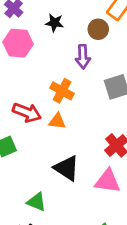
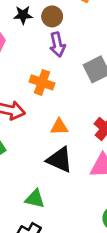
brown circle: (98, 29) -> (52, 16), moved
orange triangle: (57, 121) -> (59, 127), moved

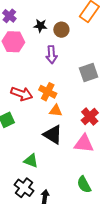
purple arrow: (57, 45) -> (52, 55), moved
orange cross: (42, 82) -> (48, 92), moved

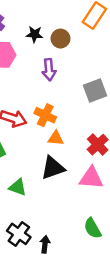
black triangle: (53, 135) -> (53, 168), turned -50
green triangle: (31, 161) -> (18, 187), moved

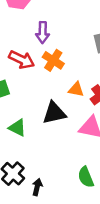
purple arrow: (49, 70) -> (43, 32), moved
orange triangle: (56, 138) -> (76, 89), moved

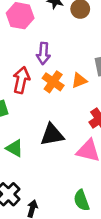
red arrow: (22, 60) -> (21, 80), turned -105
orange triangle: (76, 89) -> (79, 80), moved, turned -35

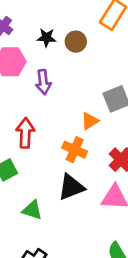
purple arrow: (43, 53) -> (43, 82), moved
orange cross: (53, 82) -> (75, 150), moved

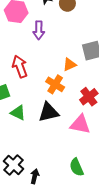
red arrow: (25, 133) -> (20, 67), turned -30
green triangle: (32, 210) -> (18, 113), moved

